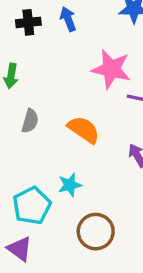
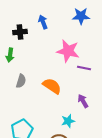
black cross: (28, 22) -> (20, 32), moved
cyan star: (70, 185) -> (68, 121), moved

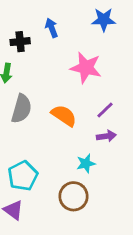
purple line: (84, 68) -> (105, 110), moved, turned -56
gray semicircle: (21, 81) -> (21, 109), size x1.5
purple arrow: (83, 101) -> (106, 136), turned 112

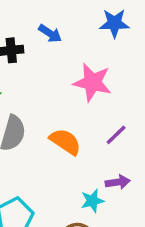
blue arrow: (52, 28) -> (50, 33), turned 144
purple arrow: (106, 136) -> (118, 182), moved

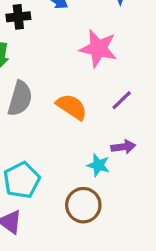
cyan star: (92, 201) -> (98, 165), turned 30

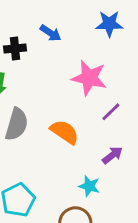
purple line: (122, 100) -> (111, 112), moved
purple arrow: (123, 147) -> (112, 155), moved, turned -30

